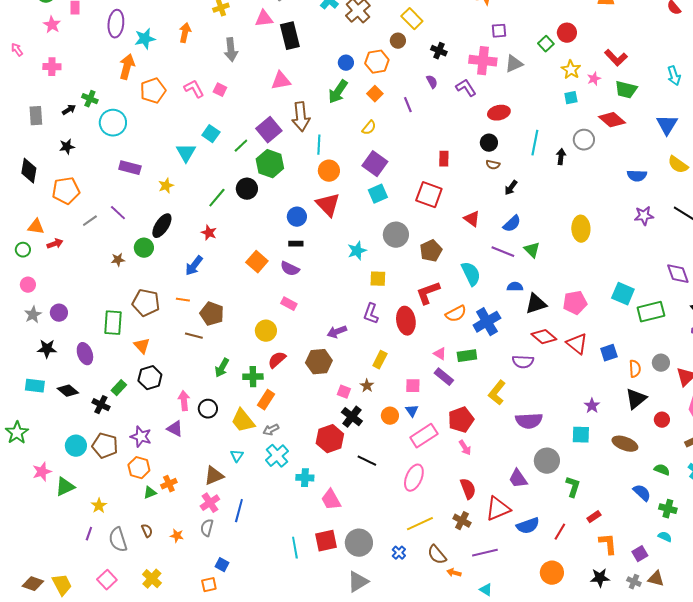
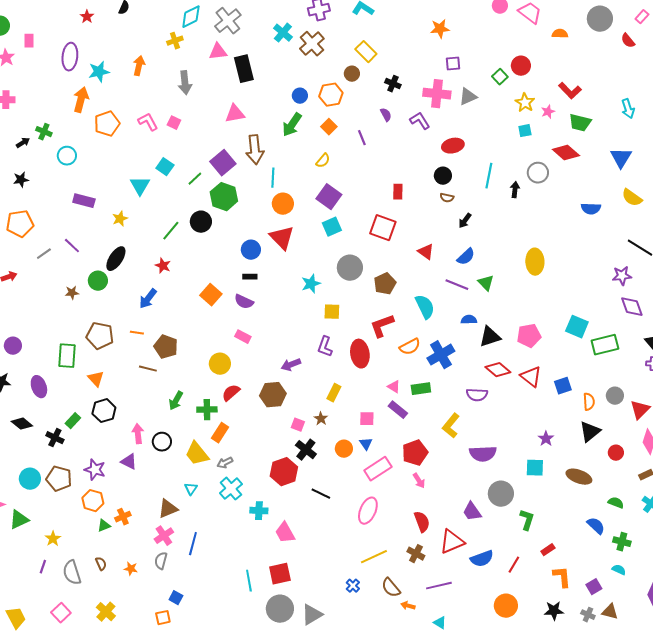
cyan circle: (113, 123) -> (67, 156), size x0.7
purple star: (644, 216) -> (622, 276), moved
gray circle: (359, 543) -> (280, 609), moved

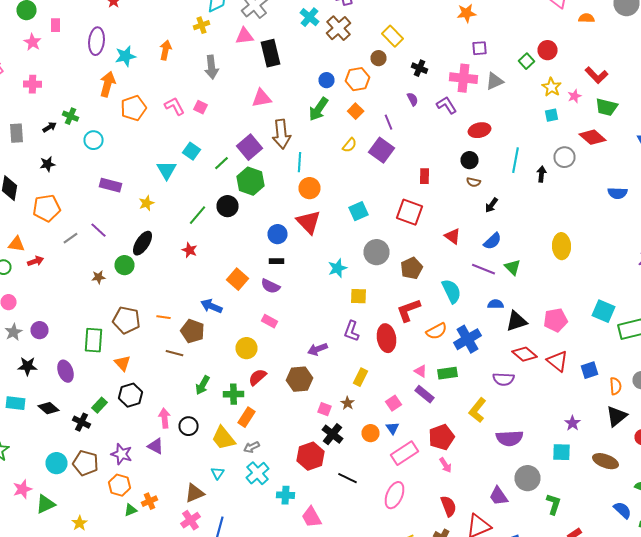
purple square: (329, 197) -> (382, 150), moved
blue arrow: (148, 299) -> (212, 306), moved, turned 75
pink square: (367, 419) -> (394, 403), turned -35

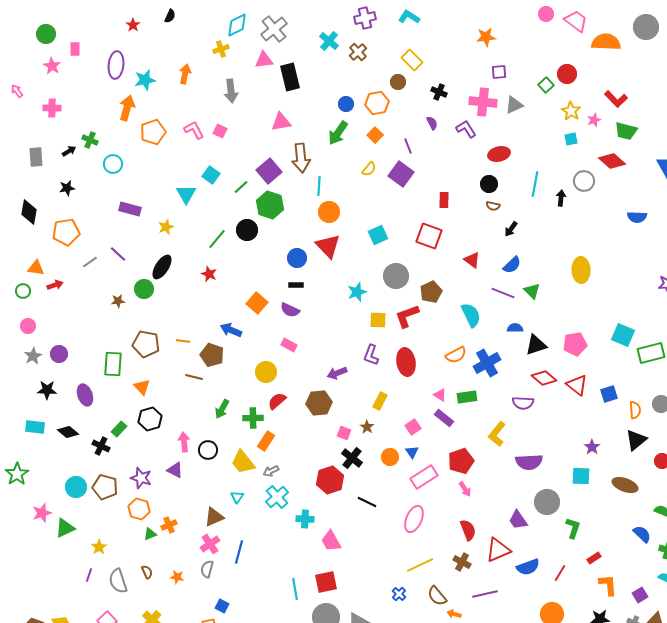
orange semicircle: (586, 18) -> (606, 42), size x1.8
brown cross: (338, 28) -> (358, 52), size x0.7
red L-shape: (408, 310) -> (407, 316), moved

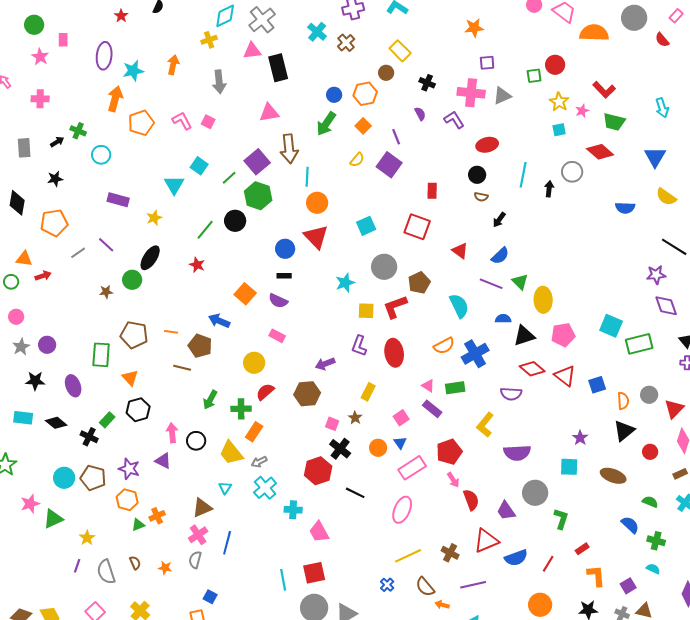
green square: (546, 85) -> (534, 76), turned 35
yellow ellipse: (581, 270) -> (543, 300), moved
red semicircle: (468, 530) -> (471, 500), moved

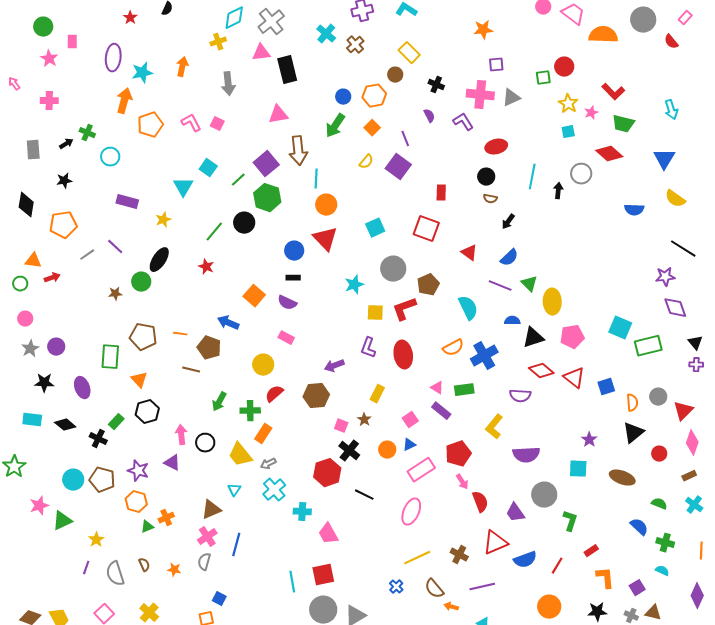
blue triangle: (400, 443) -> (409, 445), turned 40

